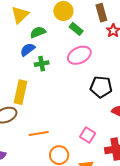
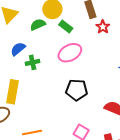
green semicircle: (38, 32) -> (38, 25), moved
black pentagon: (101, 87) -> (77, 90), moved

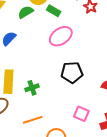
green cross: (33, 62) -> (32, 88), moved

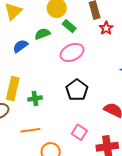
green semicircle: (26, 12) -> (42, 34), moved
black pentagon: (72, 72) -> (77, 90), turned 30

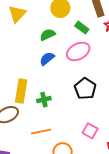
green rectangle: (69, 26) -> (82, 28), moved
blue semicircle: (20, 46) -> (47, 59), moved

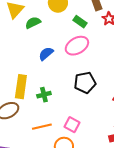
green semicircle: (48, 35) -> (33, 23), moved
black pentagon: (85, 89) -> (85, 83), turned 30
pink square: (90, 131) -> (72, 125), moved

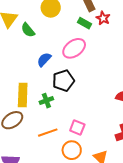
green rectangle: (80, 22) -> (85, 23), moved
green semicircle: (33, 23) -> (28, 30), turned -98
black pentagon: (85, 83) -> (63, 81), moved

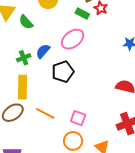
green cross: (46, 101) -> (24, 58), moved
orange line: (48, 133) -> (45, 113), moved, turned 48

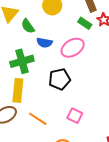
blue semicircle: (43, 51) -> (44, 43), moved, turned -126
green cross: (24, 58) -> (22, 61), size x1.6
pink square: (78, 118) -> (75, 116), moved

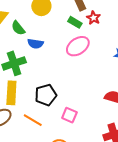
pink ellipse: (73, 48) -> (78, 46), moved
black pentagon: (60, 79) -> (46, 95), moved

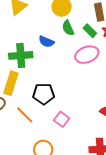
green semicircle: (18, 28) -> (68, 28), moved

